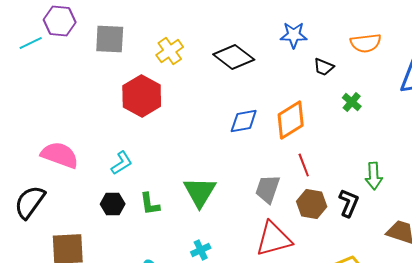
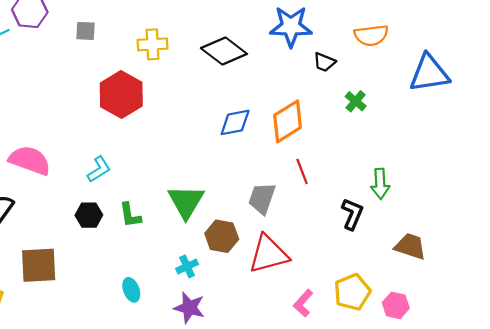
blue star: (294, 35) -> (291, 26), size x1.4
gray square: (110, 39) -> (86, 31), size x0.6
yellow cross: (170, 51) -> (152, 44), turned 32
brown hexagon: (312, 204) -> (222, 236), moved

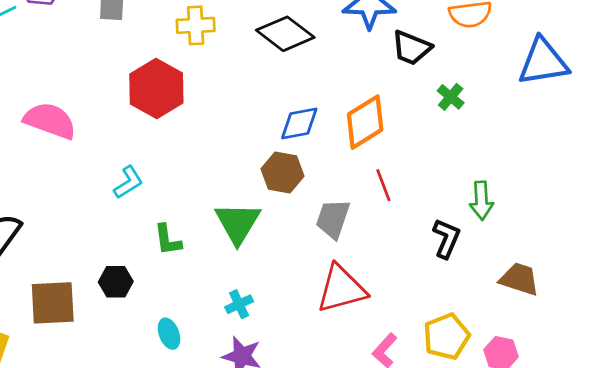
black trapezoid: (324, 62) -> (411, 48), size x1.4
pink semicircle: (30, 160) -> (50, 121), moved
black hexagon: (89, 215) -> (116, 282), moved
brown hexagon: (222, 236) -> (282, 173), moved

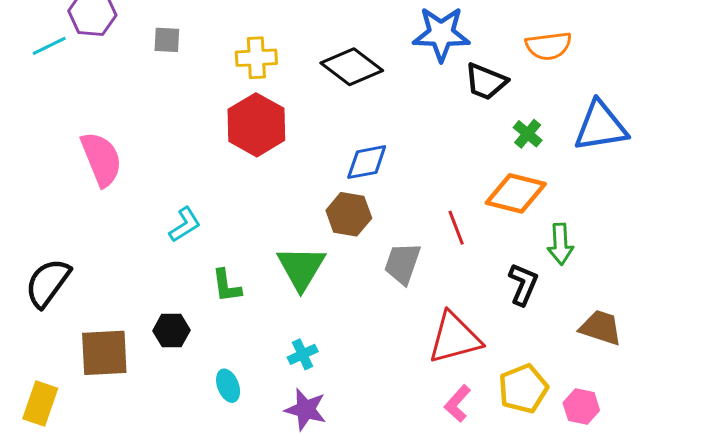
blue triangle: (543, 62) -> (601, 126), moved
red hexagon: (156, 88) -> (256, 125), moved
pink semicircle: (50, 121) -> (101, 159), turned 48
orange diamond: (365, 122) -> (516, 193), moved, turned 46
red triangle: (341, 289) -> (455, 338), moved

